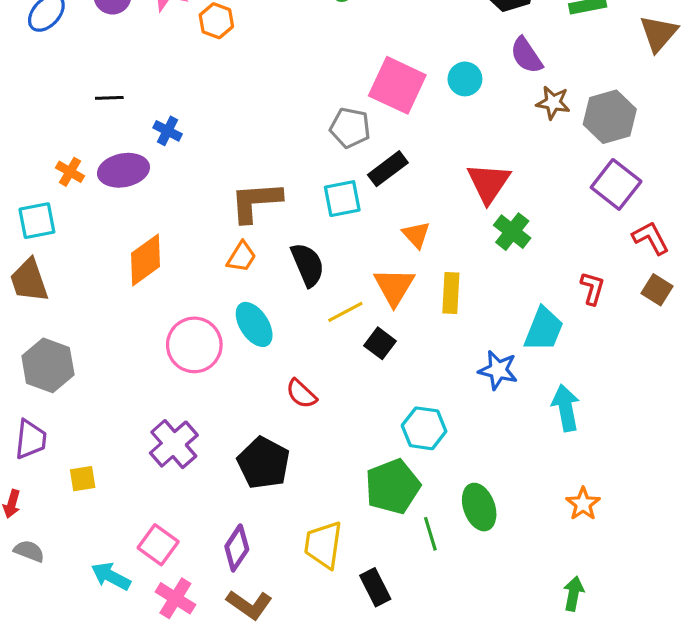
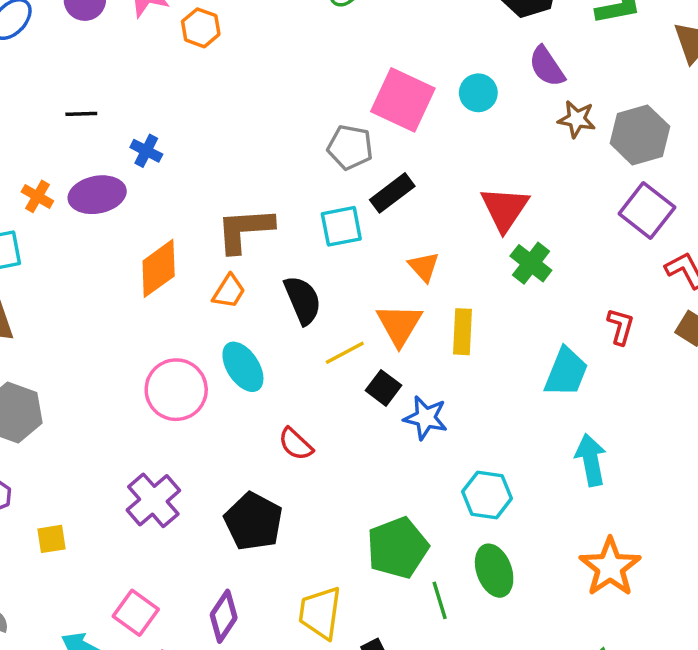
orange diamond: (146, 260) -> (159, 268), moved
blue star: (498, 370) -> (426, 418), moved
cyan hexagon: (424, 428) -> (487, 495), moved
orange star: (583, 504) -> (610, 567), size x1.6

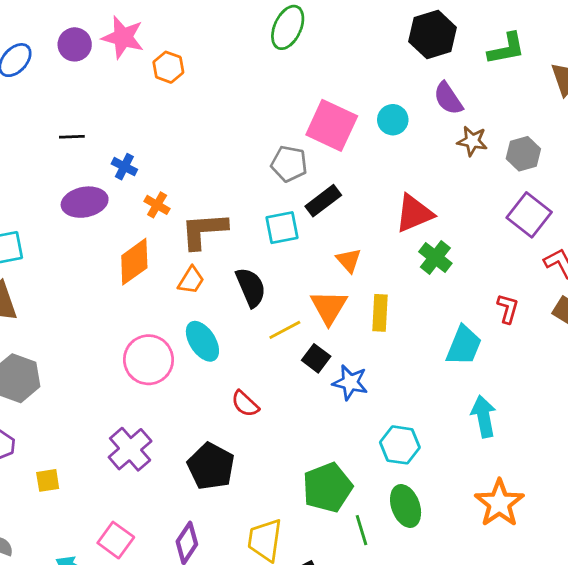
gray hexagon: (640, 135) -> (523, 154), size x0.7
orange cross: (37, 196) -> (157, 205), moved
red triangle: (505, 209) -> (414, 213), turned 33

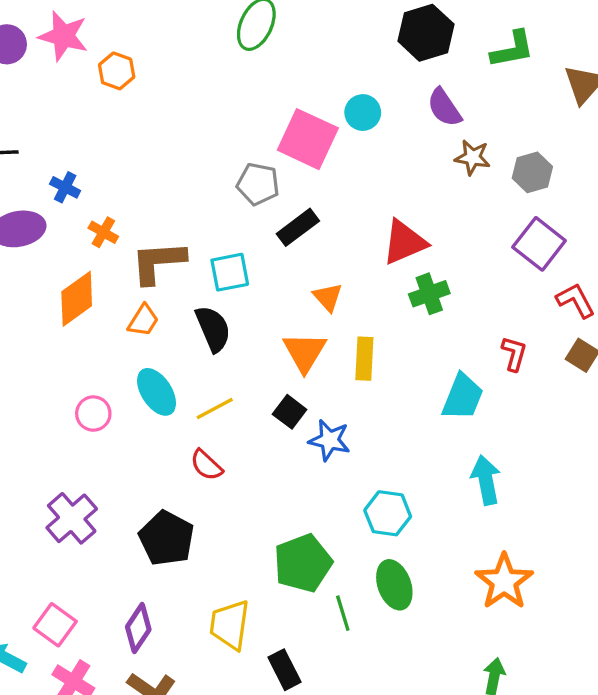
cyan circle: (393, 120) -> (363, 113), moved
cyan square: (282, 228) -> (230, 272), moved
green cross: (435, 257) -> (429, 294), turned 32
yellow line: (285, 330) -> (215, 409), moved
pink circle: (149, 360) -> (93, 414), size x0.6

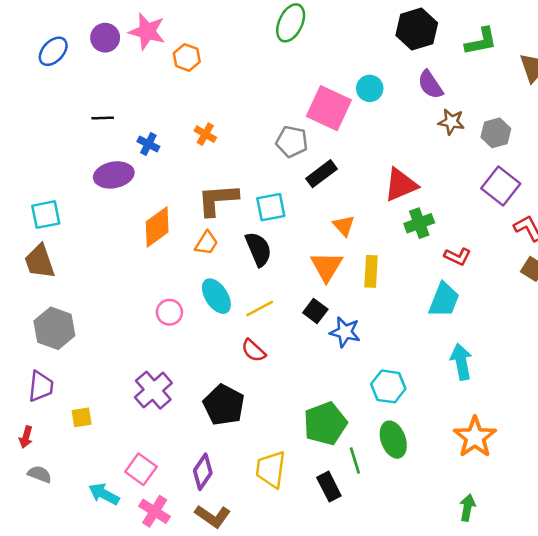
orange cross: (103, 232) -> (205, 134), moved
red L-shape: (514, 354) -> (458, 257), moved, turned 100
black rectangle: (285, 670) -> (329, 487), moved

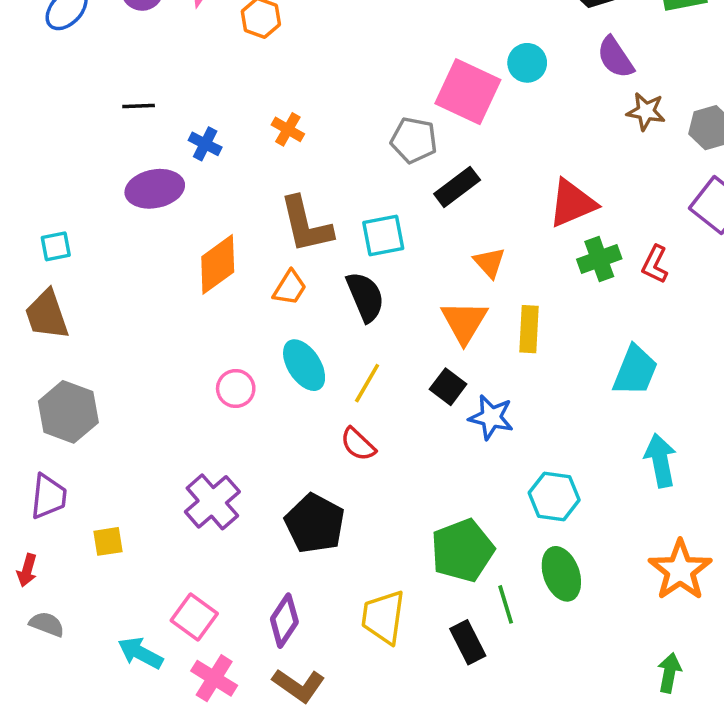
brown L-shape: (218, 200) -> (306, 225), turned -99
cyan square: (46, 215) -> (56, 246), size x0.7
red L-shape: (458, 257) -> (655, 264), moved, turned 90
yellow line: (260, 308) -> (367, 383), turned -32

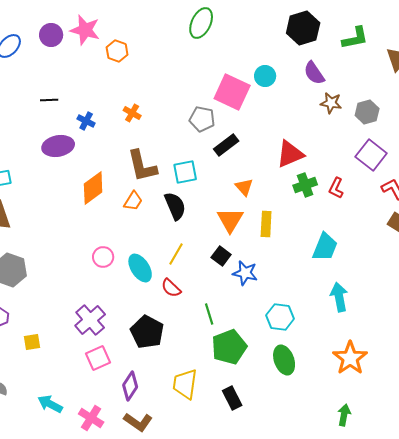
cyan ellipse: (304, 365) -> (140, 268), moved
green line: (506, 604) -> (209, 314), moved
pink square: (194, 617) -> (98, 358), moved, turned 30

